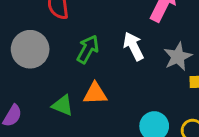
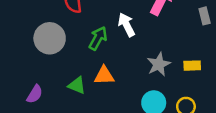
white arrow: (134, 46) -> (126, 25), moved
gray star: (178, 57) -> (159, 64), moved

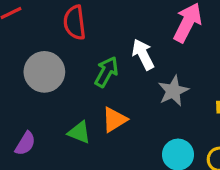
gray star: (159, 64) -> (173, 91), moved
orange triangle: (104, 75) -> (114, 120), turned -30

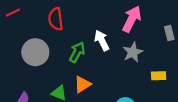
gray star: (173, 91) -> (133, 52), moved

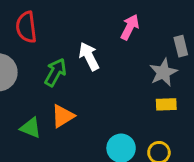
pink arrow: (132, 19) -> (130, 27), size x0.7
gray star: (133, 52) -> (163, 72), moved

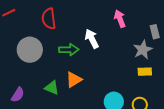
pink arrow: (130, 27) -> (120, 19), turned -48
green arrow: (55, 72) -> (69, 50), turned 60

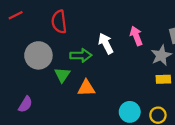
pink arrow: (120, 19) -> (136, 36), moved
orange triangle: (74, 80) -> (86, 88), turned 30
green triangle: (52, 88) -> (62, 75), moved, turned 42

